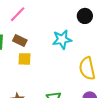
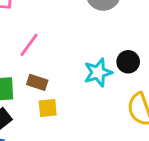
black circle: (85, 16) -> (128, 62), moved

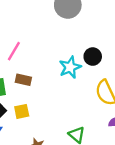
yellow square: (48, 108) -> (22, 111), moved

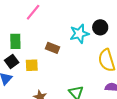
brown rectangle: (23, 80) -> (52, 48), moved

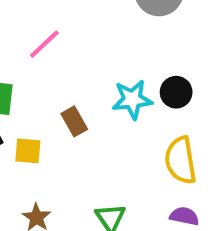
brown rectangle: (52, 48) -> (74, 121), turned 32

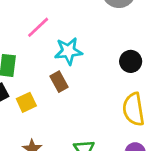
cyan star: (132, 99) -> (68, 51), moved
yellow square: (28, 151) -> (26, 102), turned -30

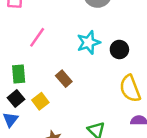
cyan star: (68, 51) -> (89, 42), moved

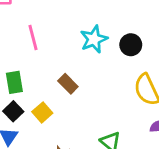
pink line: (37, 37) -> (33, 38), turned -45

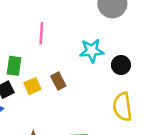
yellow square: (42, 112) -> (32, 86), moved

